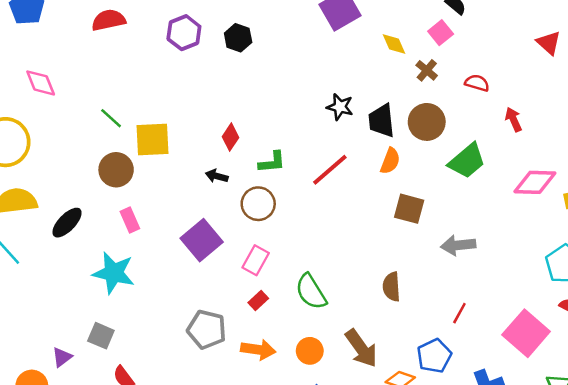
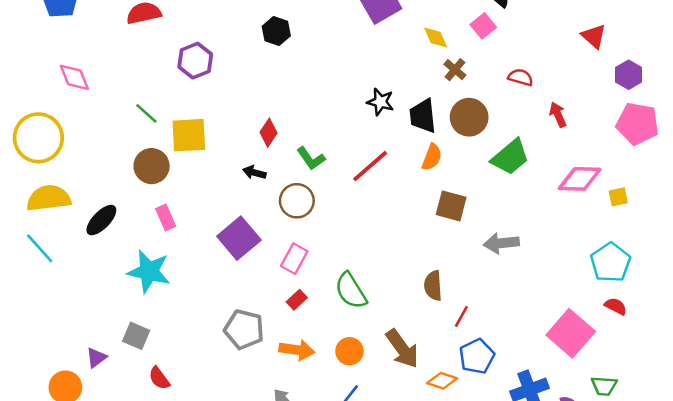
purple hexagon: (184, 33) -> (195, 61), moved
brown cross: (427, 70) -> (455, 70), moved
green L-shape: (272, 162) -> (311, 158), turned 60
red line: (459, 313) -> (461, 316), moved

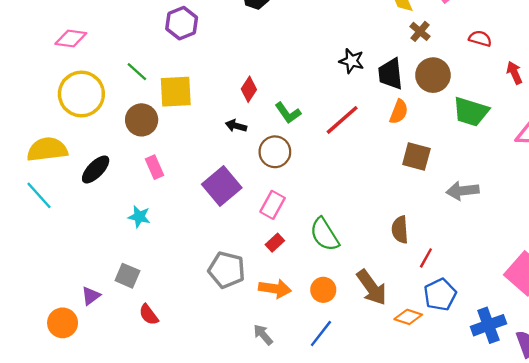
pink diamond: (74, 77) -> (71, 39), turned -60
yellow circle: (38, 138) -> (81, 94), moved
green trapezoid: (510, 157) -> (471, 112), turned 57
cyan star: (149, 271) -> (139, 217), size x0.6

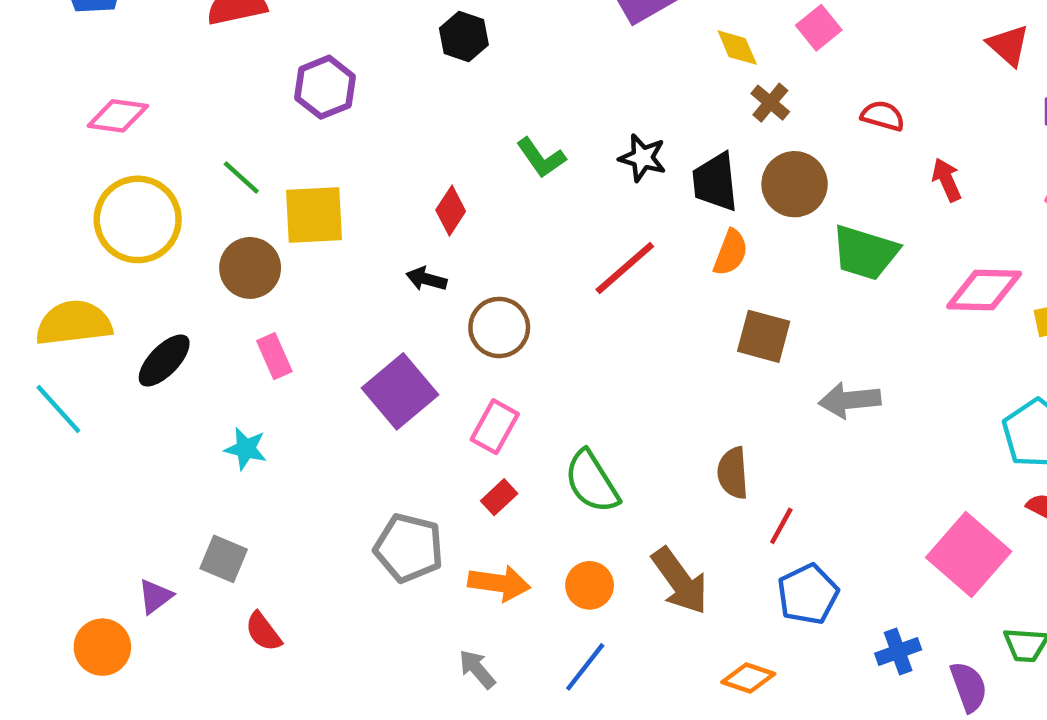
green L-shape: (288, 113) -> (541, 158), moved
orange diamond: (408, 317) -> (748, 678), moved
blue cross: (488, 325) -> (898, 651), size x0.7

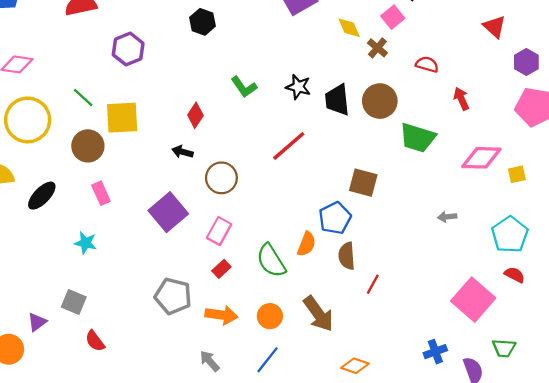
brown cross: (770, 103) -> (377, 48), moved
orange semicircle: (731, 253) -> (307, 244), moved
gray arrow: (850, 400) -> (447, 217), moved, size x0.6
blue pentagon: (808, 594) -> (335, 218), moved

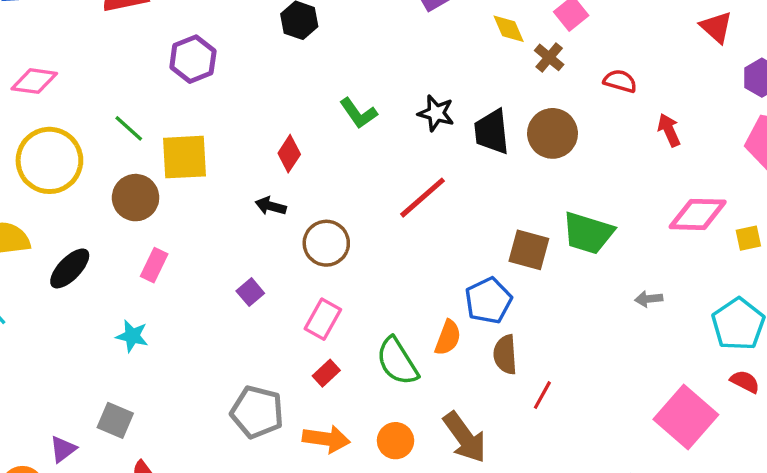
green trapezoid: (418, 138) -> (588, 233), moved
pink rectangle: (101, 193) -> (154, 265), turned 50
purple square: (168, 212) -> (250, 292), size x0.5

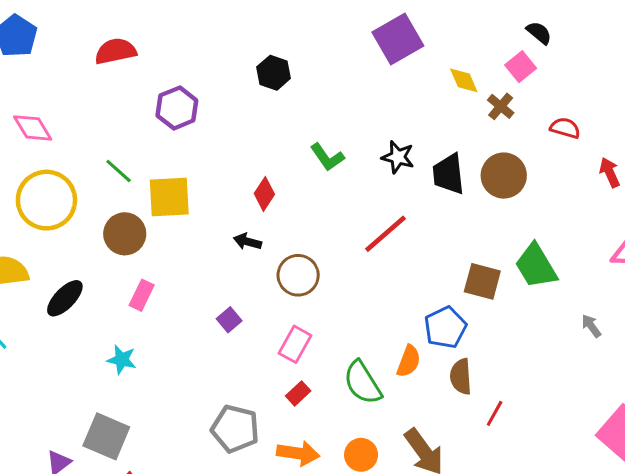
pink diamond: (34, 81) -> (33, 128), turned 51
green trapezoid: (588, 233) -> (536, 266), turned 42
gray arrow: (649, 299) -> (591, 326), turned 60
gray square: (115, 420) -> (106, 436), size x1.4

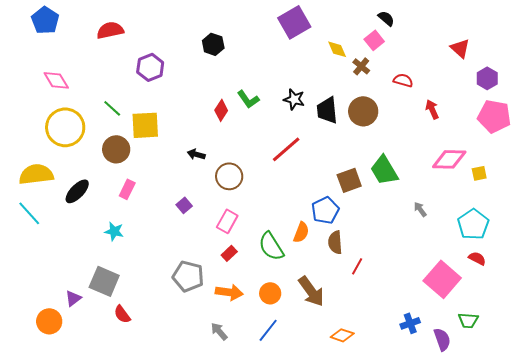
red diamond: (264, 194) -> (221, 110), moved
brown square: (482, 281) -> (349, 180), turned -35

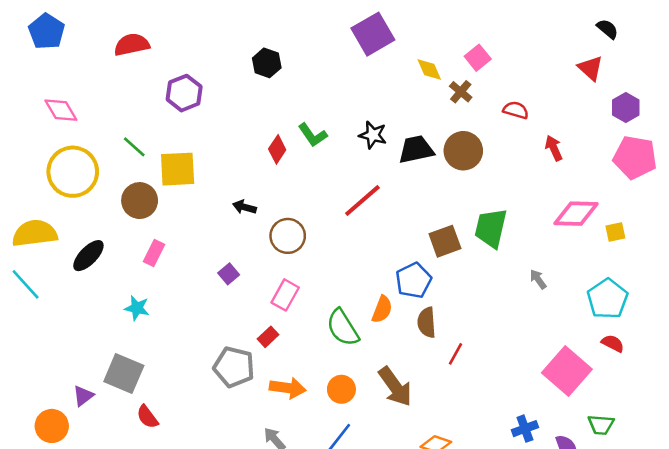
black semicircle: (386, 18) -> (607, 29), moved
black trapezoid: (327, 110) -> (416, 149), turned 84
green trapezoid: (384, 170) -> (491, 228), turned 44
red rectangle: (229, 253) -> (268, 337), moved

